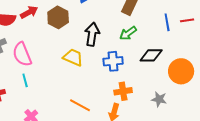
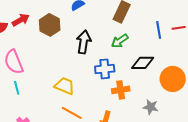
yellow trapezoid: (73, 57) -> (65, 86), moved
orange cross: (123, 91) -> (121, 90), moved

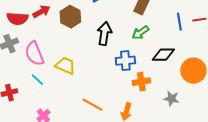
yellow trapezoid: (65, 86) -> (65, 66), moved
cyan line: (17, 88) -> (37, 80), turned -32

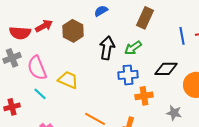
green arrow: (140, 33) -> (133, 48), moved

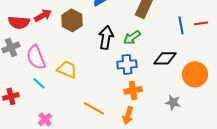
orange cross: (144, 96) -> (133, 90), moved

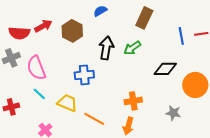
blue cross: (127, 64) -> (84, 75), moved
yellow trapezoid: (67, 69) -> (67, 103), moved

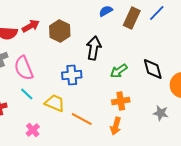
blue semicircle: (100, 11) -> (106, 11), moved
blue line: (181, 36) -> (157, 13), moved, turned 54
green arrow: (132, 48) -> (119, 71), moved
black diamond: (165, 69) -> (153, 69), turned 75

